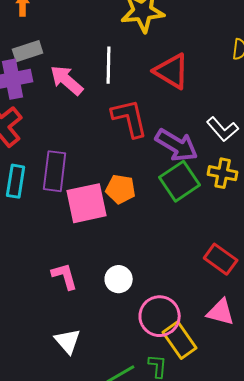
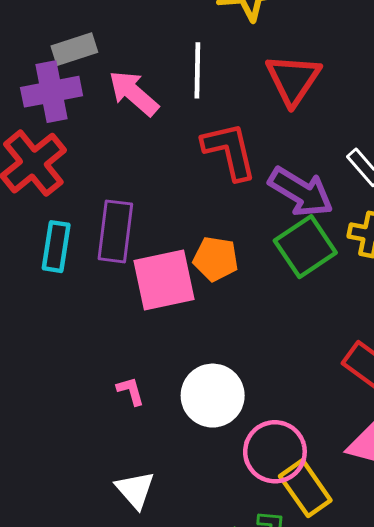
red triangle: (172, 71) -> (293, 79), turned 33
pink L-shape: (65, 276) -> (131, 391), size x0.7
white circle: (119, 279) -> (213, 396), size x1.5

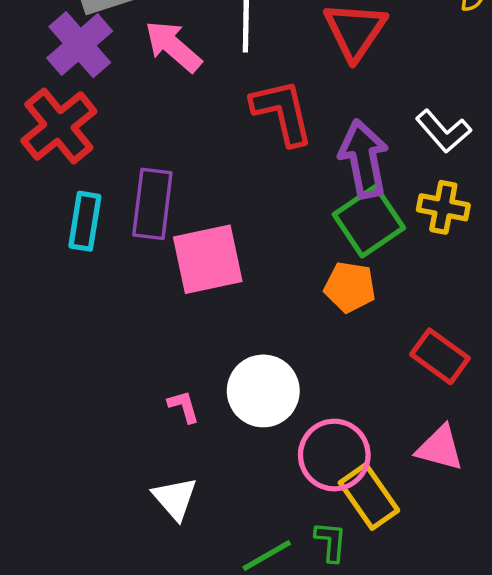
purple cross: (52, 92) -> (80, 45), turned -30
purple arrow: (301, 192) -> (364, 159), turned -132
orange pentagon: (216, 259) -> (350, 287), moved
pink L-shape: (131, 391) -> (184, 407), moved

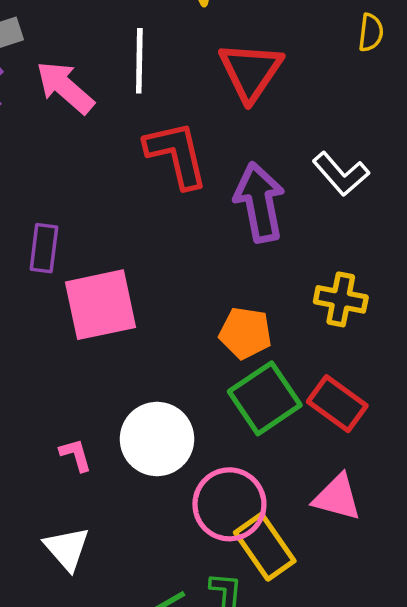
purple rectangle: (152, 204) -> (44, 248), size x0.7
yellow cross: (443, 207) -> (341, 299), moved
green square: (369, 221) -> (265, 398), moved

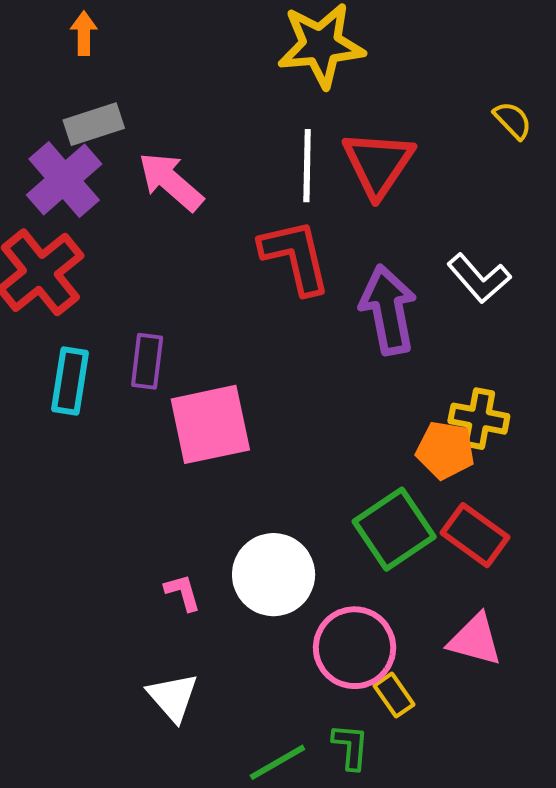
yellow semicircle: (371, 33) -> (513, 120), turned -51
white line: (139, 61) -> (307, 166), moved
orange pentagon: (245, 333) -> (445, 450), moved
yellow rectangle: (265, 547) -> (394, 695), size x0.6

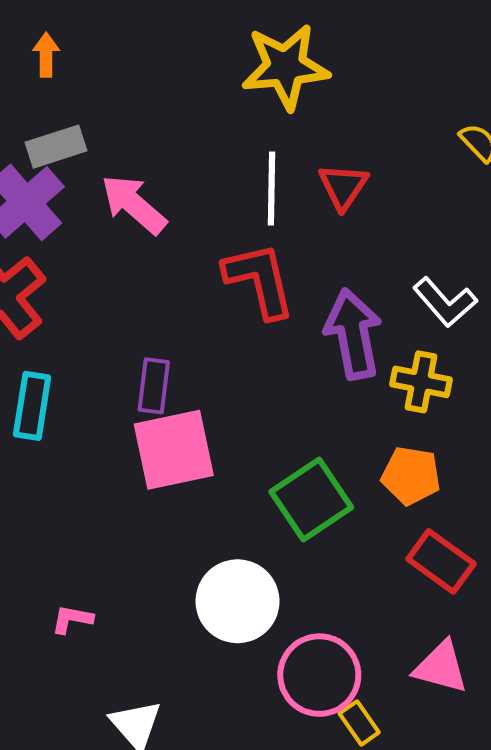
red triangle: (378, 164) -> (343, 186), size x0.7
purple rectangle: (147, 361) -> (154, 386), moved
yellow cross: (479, 419) -> (421, 382), moved
green square: (394, 529) -> (311, 500), moved
pink L-shape: (183, 592) -> (72, 619), moved, turned -63

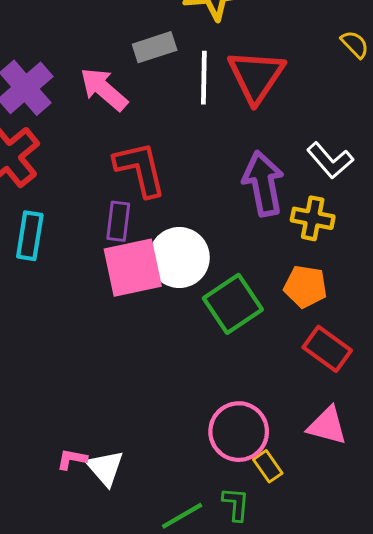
gray rectangle: (56, 147) -> (155, 47), moved
red triangle: (343, 186) -> (256, 76), size x1.6
red L-shape: (259, 280) -> (140, 169), moved
white circle: (238, 601) -> (179, 257), moved
pink L-shape: (72, 619) -> (72, 459), moved

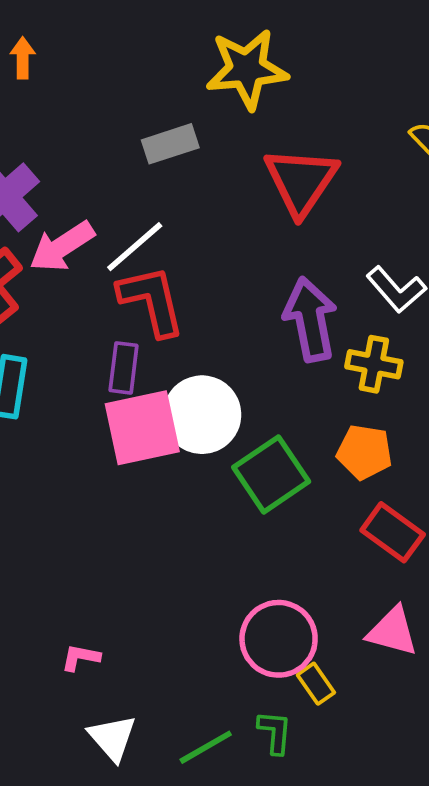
white line: (204, 78) -> (135, 247), moved, turned 48
pink arrow: (104, 89) -> (62, 247), moved, turned -74
pink L-shape: (72, 459) -> (81, 657), moved
white triangle: (105, 468) -> (112, 738), moved

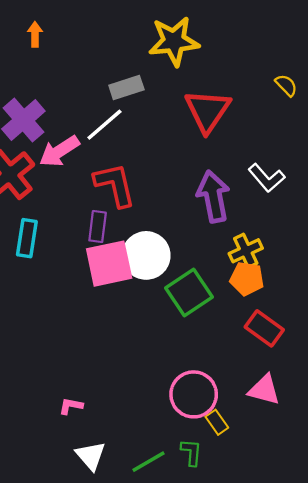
white line: (135, 247) -> (104, 125), moved
yellow cross: (374, 364) -> (246, 251), moved, turned -36

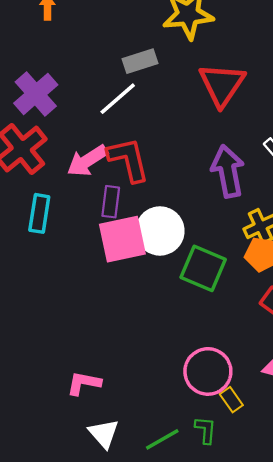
pink arrow: (59, 151) -> (87, 161), moved
green square: (189, 293) -> (203, 268), turned -33
pink L-shape: (71, 406) -> (84, 383), size x1.4

